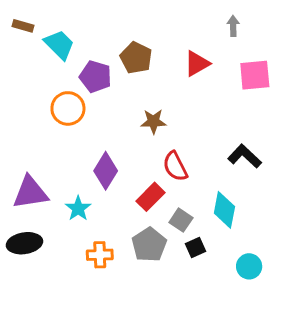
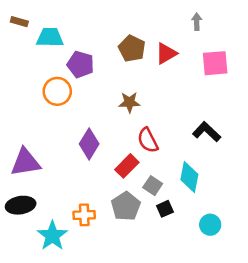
cyan trapezoid: (59, 45) -> (50, 38), turned -44
brown pentagon: (136, 58) -> (132, 49), moved
cyan star: (78, 208) -> (52, 236), moved, size x1.4

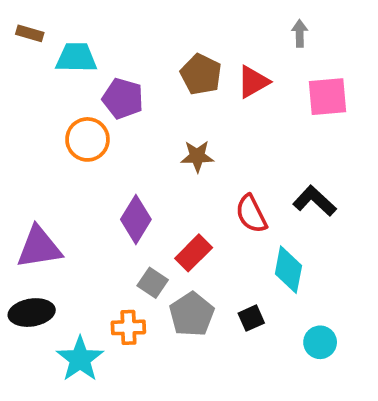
red semicircle: (148, 140) -> (251, 214), moved
gray square: (153, 186) -> (153, 283), moved

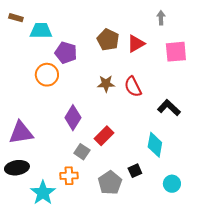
red semicircle: (251, 214) -> (133, 87), moved
gray pentagon: (192, 314) -> (110, 183), moved

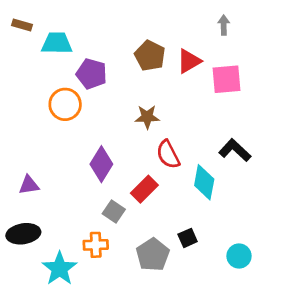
pink square: (176, 52) -> (226, 79), moved
red semicircle: (133, 87) -> (168, 154), moved
purple triangle: (21, 133) -> (29, 185), size x0.6
cyan diamond: (155, 145) -> (204, 182), moved

